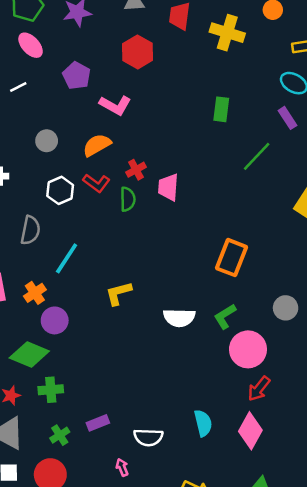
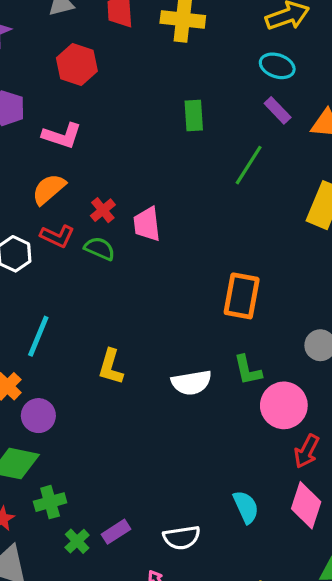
green semicircle: (128, 199) -> (100, 249), turned -55
yellow L-shape: (119, 293) -> (111, 367), turned -48
green L-shape: (225, 316) -> (248, 370), turned -60
green cross: (60, 435) -> (77, 541), moved

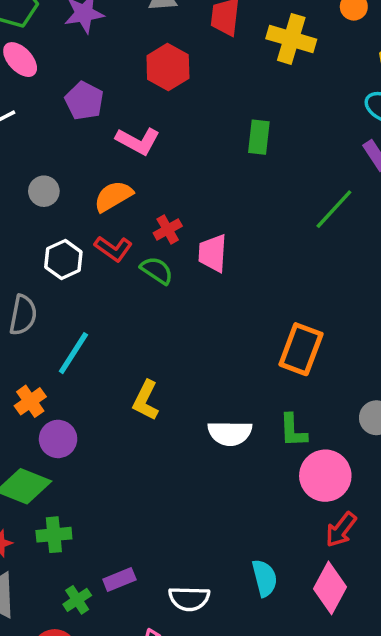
green rectangle: (194, 115) -> (259, 137), moved
green cross: (77, 541) -> (77, 600), moved

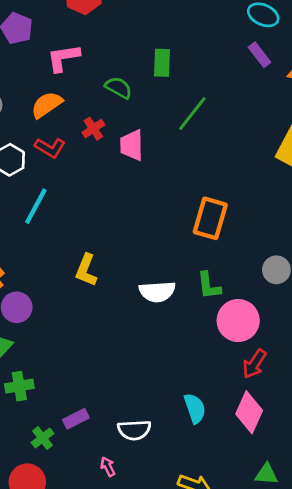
green rectangle: (259, 137) -> (162, 63), moved
pink L-shape: (138, 141) -> (63, 58), turned 147
green line: (334, 209) -> (192, 114), moved
green semicircle: (157, 270) -> (119, 88), moved
cyan line: (73, 353) -> (36, 206), moved

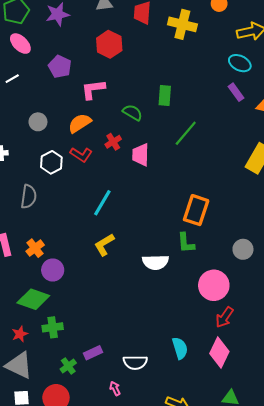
cyan line: (36, 206) -> (102, 203), moved
yellow L-shape: (86, 270) -> (104, 245), turned 35
green L-shape: (209, 286) -> (186, 243), moved

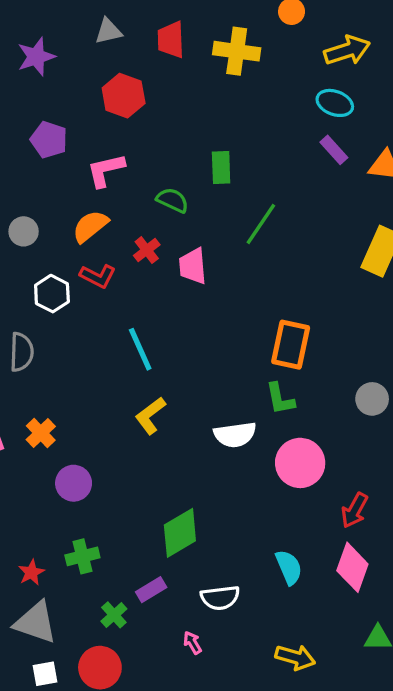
cyan line: (102, 203) -> (140, 349), turned -48
purple circle: (53, 270) -> (74, 483), moved
pink circle: (214, 285) -> (300, 463), moved
green diamond: (33, 299) -> (180, 533), moved, turned -44

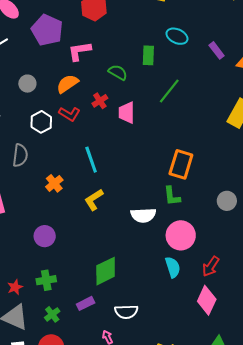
cyan ellipse: (335, 103) -> (177, 36), moved
purple pentagon: (49, 140) -> (47, 30), size x1.4
orange cross: (41, 433) -> (54, 183), moved
cyan semicircle: (289, 567) -> (173, 267), moved
green cross: (114, 615) -> (52, 314), moved

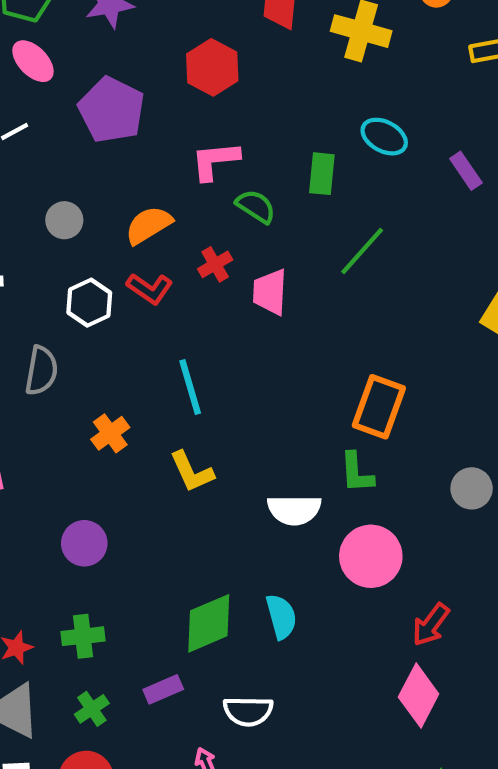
pink L-shape: (79, 51) -> (215, 161), moved
yellow L-shape: (94, 200) -> (192, 472), turned -85
cyan semicircle: (173, 267) -> (281, 617), moved

